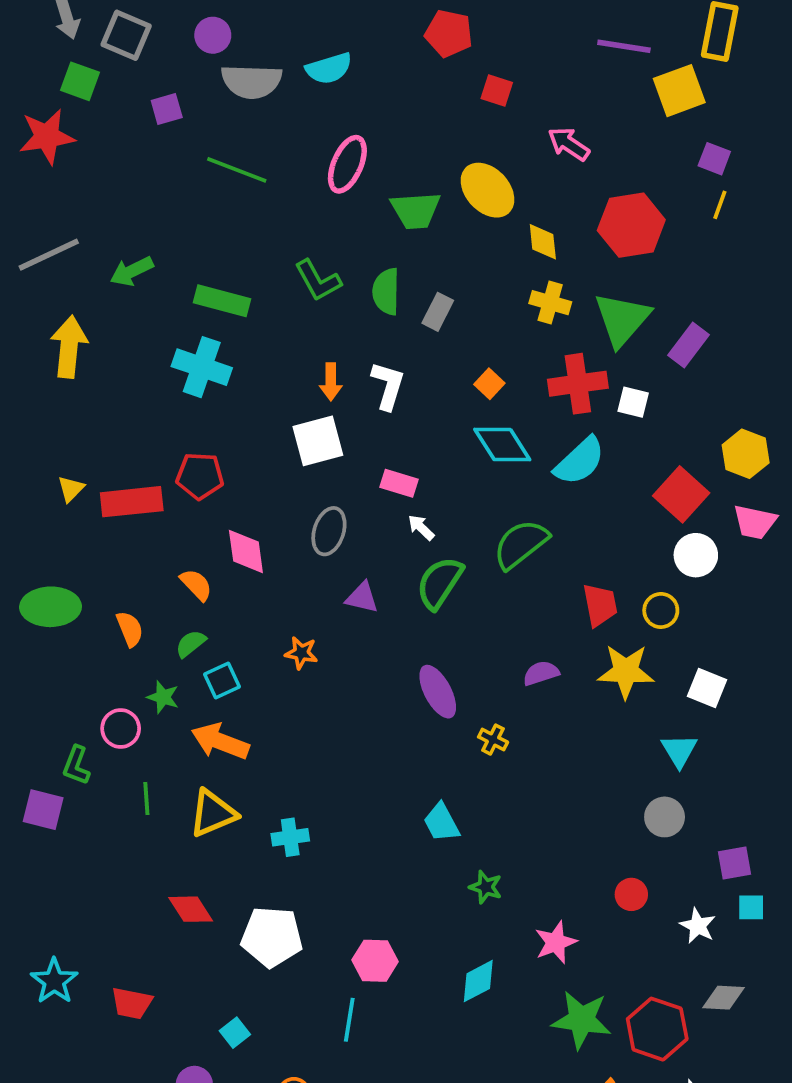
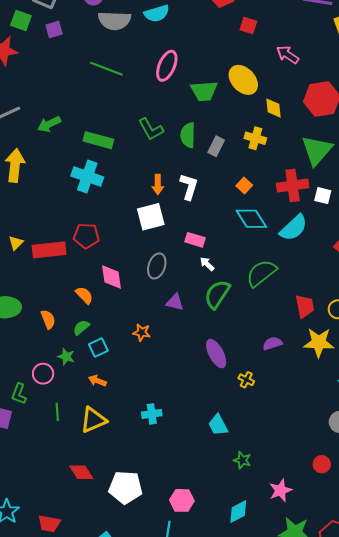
purple square: (167, 109) -> (54, 30), moved
yellow cross: (550, 303) -> (255, 138), moved
orange arrow: (220, 741) -> (97, 381), size x0.6
cyan cross: (290, 837) -> (152, 414), moved

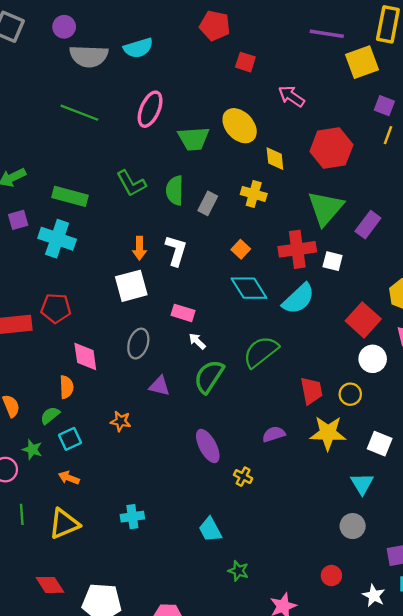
purple square: (54, 30) -> (18, 220), moved
orange semicircle: (84, 295) -> (66, 387), moved, turned 42

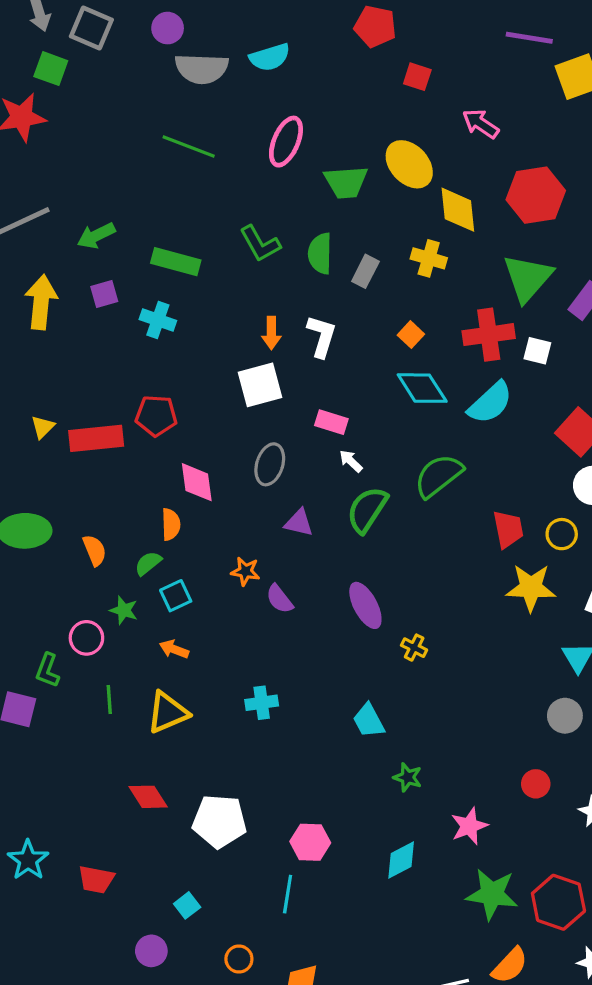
yellow diamond: (275, 159) -> (458, 210), size x1.4
cyan cross: (57, 239) -> (158, 320), size x0.7
purple semicircle: (274, 434) -> (279, 599), moved, turned -110

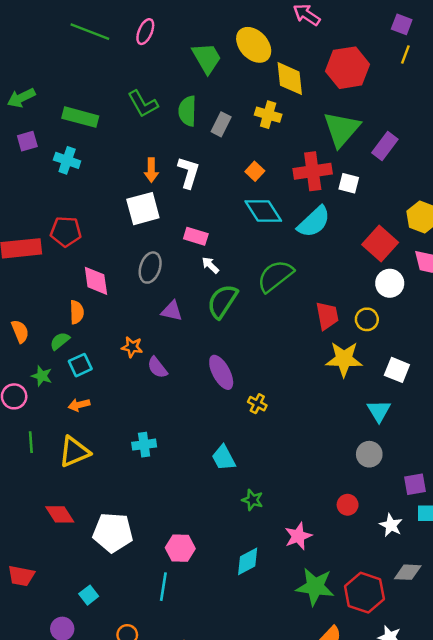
pink ellipse: (286, 142) -> (145, 32), moved, size x0.7
green trapezoid: (346, 182) -> (207, 58), turned -116
orange arrow: (174, 649) -> (79, 405), turned -35

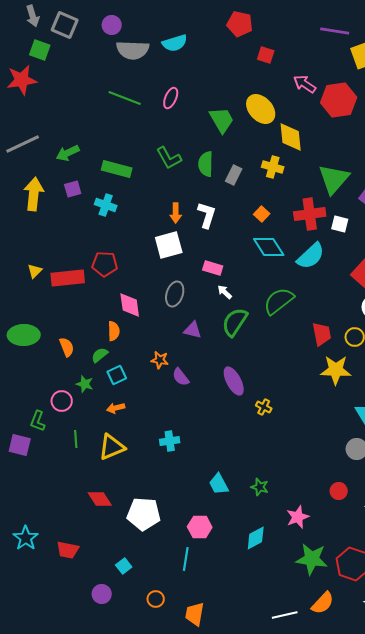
red hexagon: (348, 68) -> (339, 100), moved
cyan trapezoid: (224, 458) -> (219, 484), moved

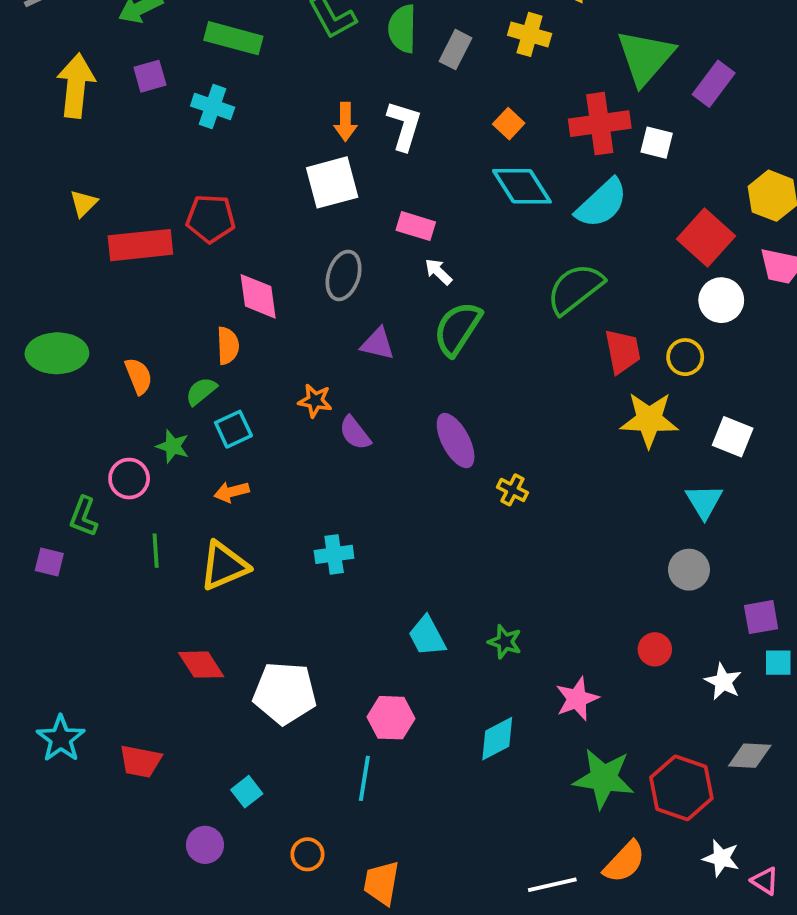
yellow triangle: (35, 271) -> (84, 203), moved
green semicircle: (279, 301) -> (575, 289), moved
purple square: (20, 445) -> (49, 562), size x0.7

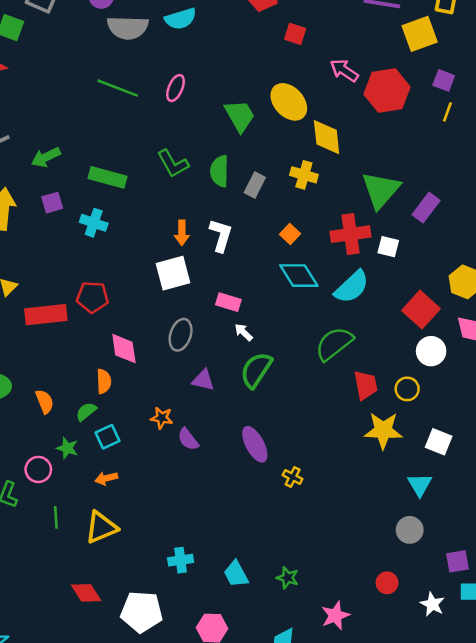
cyan cross: (334, 554) -> (181, 560), moved

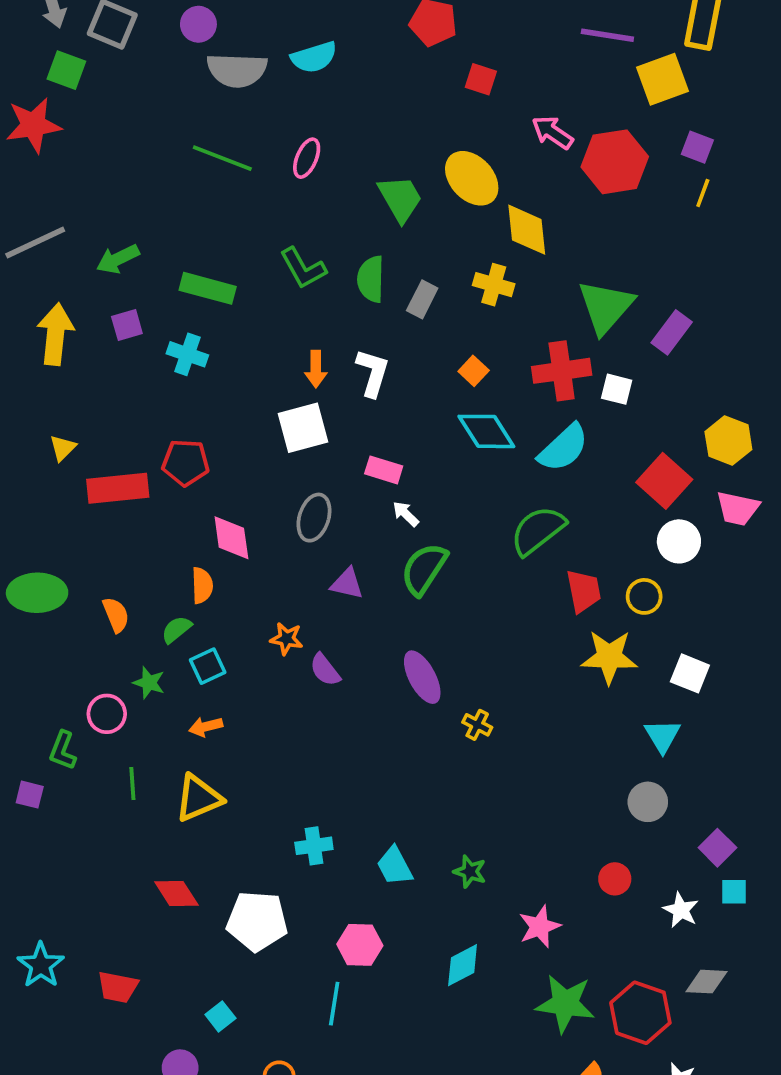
purple square: (458, 561) -> (717, 848), turned -35

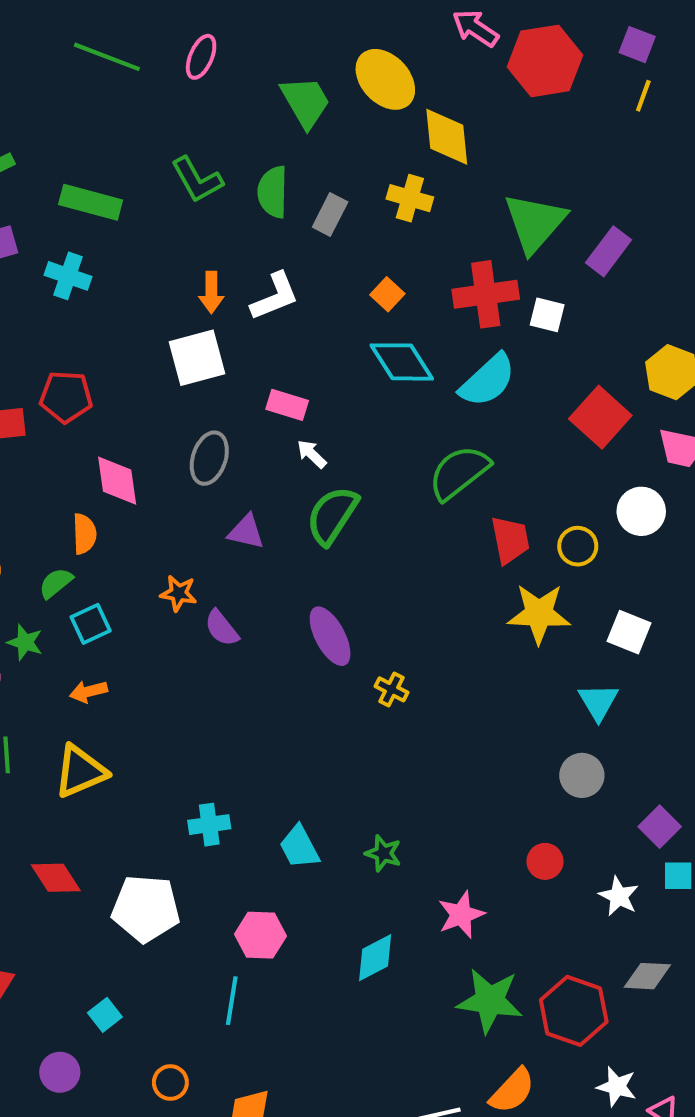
white L-shape: (373, 373) -> (275, 296), turned 51
white circle: (679, 541) -> (641, 511), moved

